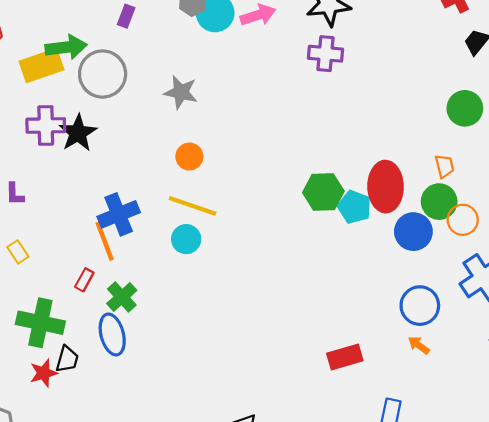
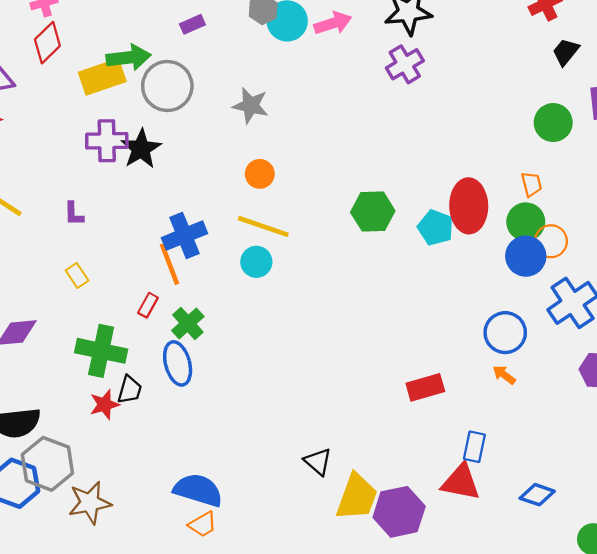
purple rectangle: (126, 16) -> (192, 24), turned 45
purple cross: (326, 54) -> (405, 64), turned -36
green hexagon: (323, 192) -> (373, 212), moved
blue circle: (413, 232) -> (526, 256), moved

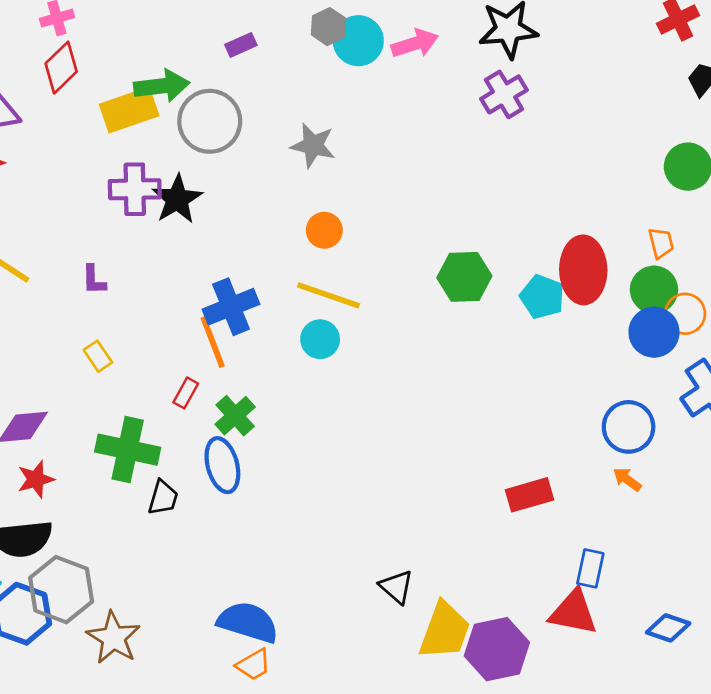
red star: (105, 405) -> (36, 479), moved
brown star: (90, 503) -> (113, 638), turned -30

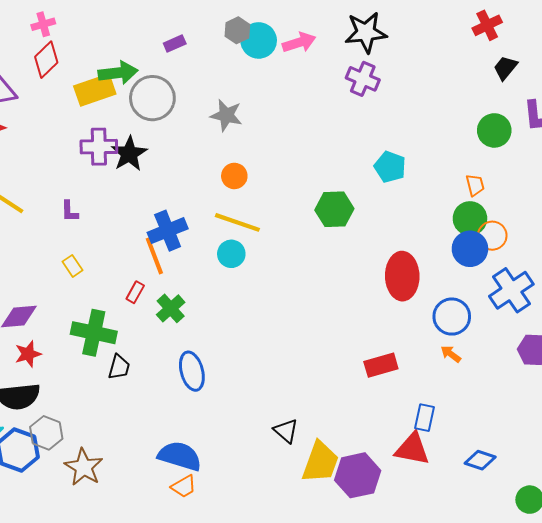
purple cross: (504, 94) -> (363, 79), turned -36
red ellipse: (583, 270) -> (402, 276), moved
cyan pentagon: (542, 297) -> (390, 167), moved
blue ellipse: (222, 465) -> (192, 371), moved
gray hexagon: (61, 590) -> (46, 433), size x0.7

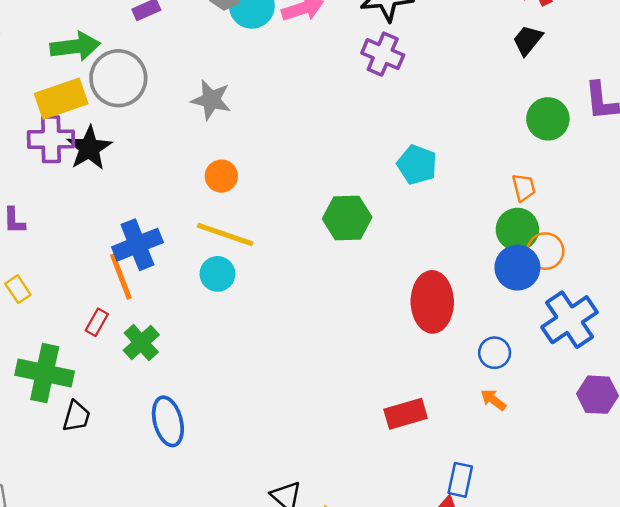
black trapezoid: (505, 68) -> (528, 40), moved
yellow rectangle: (95, 90) -> (61, 99), moved
blue circle: (452, 317) -> (495, 353), size x0.7

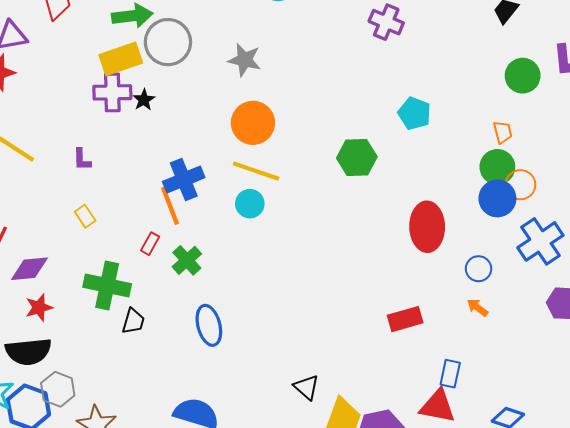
black star: (89, 148) -> (144, 100), size x0.6
orange circle: (221, 176) -> (253, 123), size x1.6

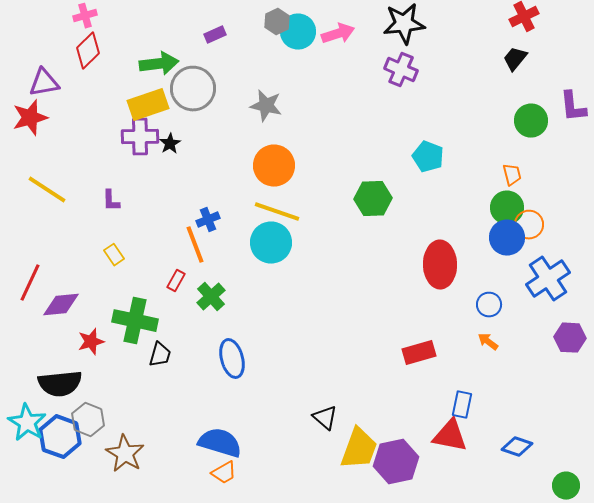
blue cross: (184, 180) -> (208, 220), size x0.6
cyan circle: (250, 204) -> (271, 243), size x1.5
red star: (39, 308) -> (91, 342), moved

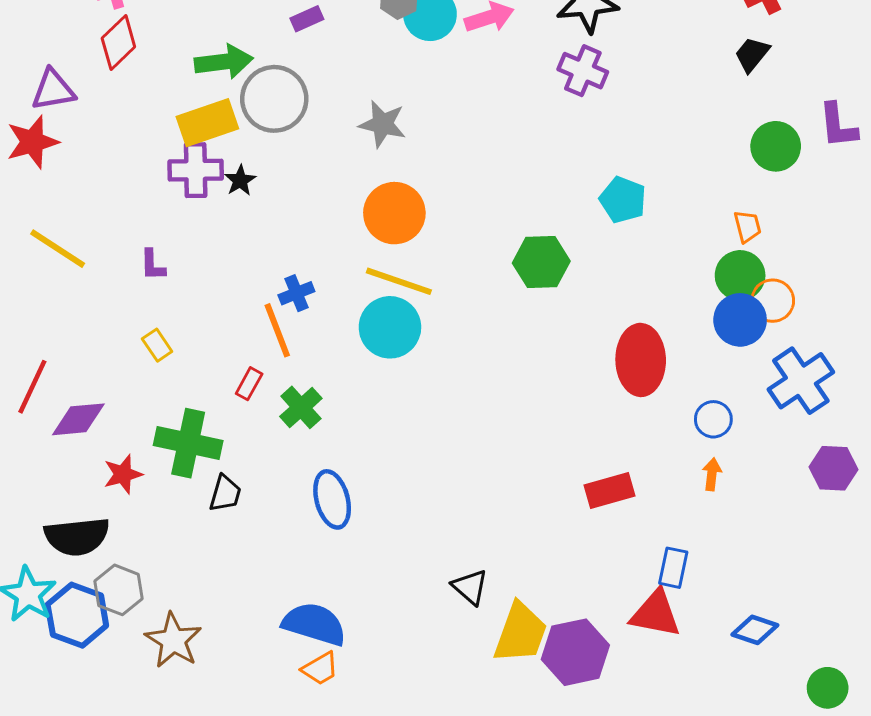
orange arrow: (488, 342) -> (712, 474), turned 60

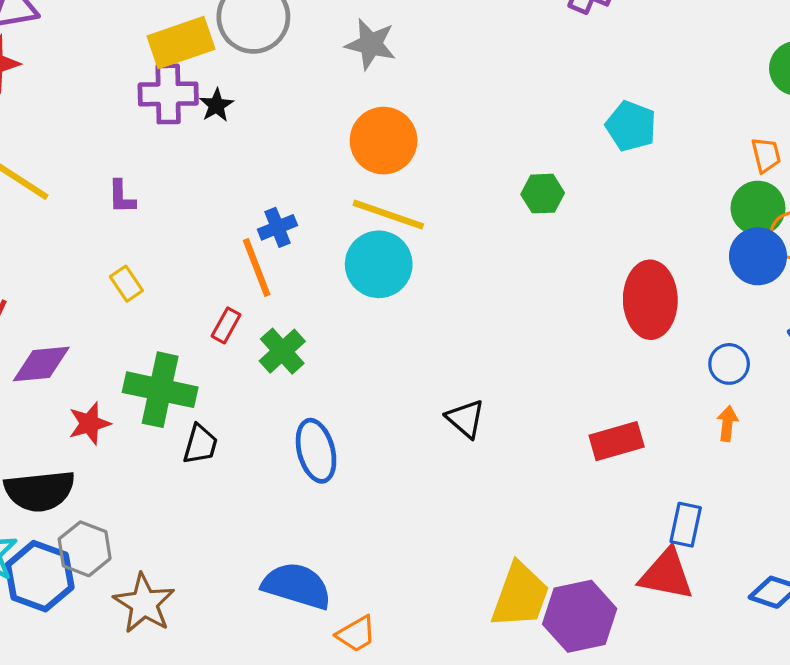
green hexagon: (541, 262) -> (543, 194), size x0.7
black triangle: (470, 587) -> (465, 419), moved
orange trapezoid: (320, 669) -> (356, 634), moved

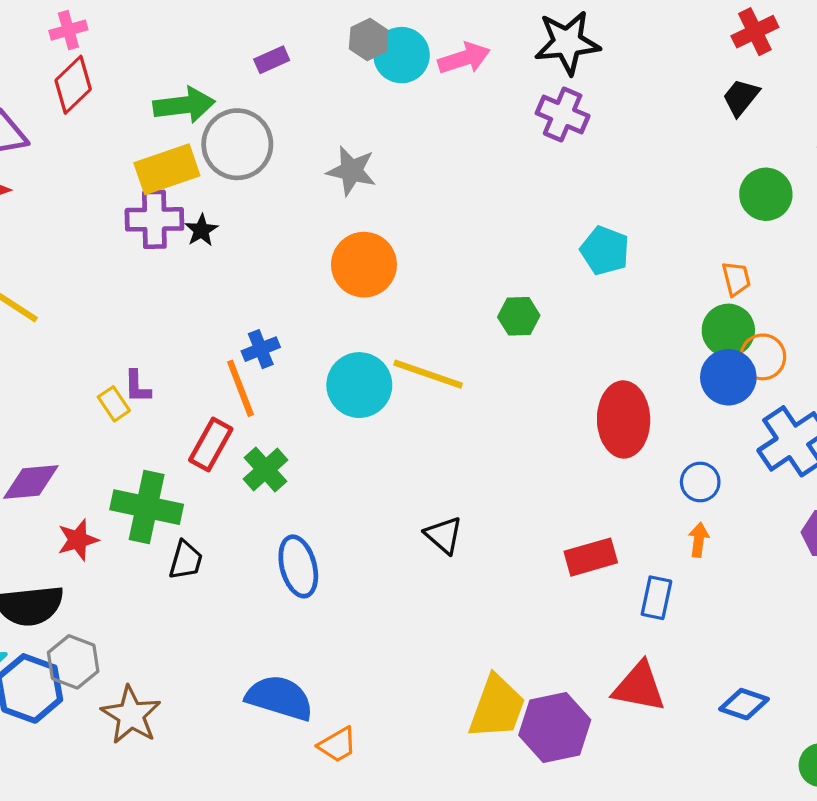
purple L-shape: (122, 197) -> (137, 387), moved
yellow line: (388, 215) -> (428, 374), moved
red rectangle: (226, 325) -> (211, 444), size x1.5
blue rectangle: (686, 525) -> (656, 598), moved

